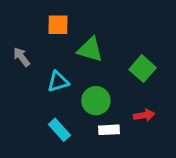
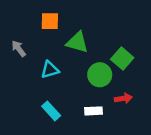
green circle: (96, 101) -> (100, 75), moved

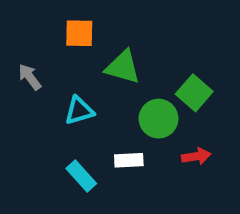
white rectangle: (93, 111) -> (129, 160), moved

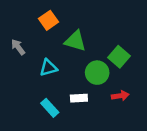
orange square: (79, 33) -> (48, 20), turned -36

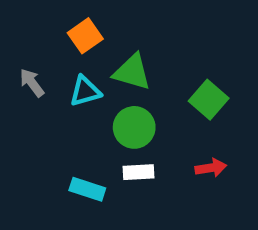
cyan triangle: (48, 68) -> (85, 91), moved
green circle: (97, 73) -> (134, 127), moved
cyan rectangle: (50, 108) -> (87, 189), turned -30

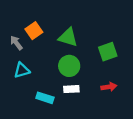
orange square: (85, 36) -> (34, 31), moved
cyan triangle: (85, 91) -> (22, 70), moved
green square: (209, 100) -> (108, 52), turned 30

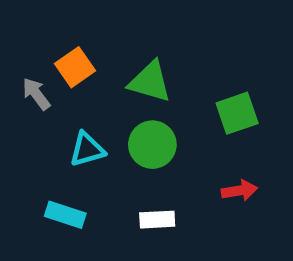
cyan triangle: (22, 70) -> (87, 149), moved
white rectangle: (71, 89) -> (157, 220), moved
cyan rectangle: (45, 98) -> (65, 215), moved

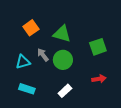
gray arrow: (36, 94) -> (43, 55), moved
cyan triangle: (87, 149) -> (23, 62), moved
white rectangle: (157, 220) -> (65, 91), turned -40

